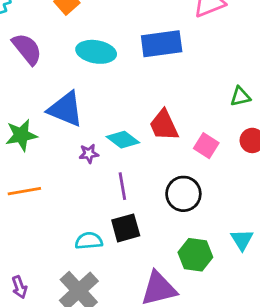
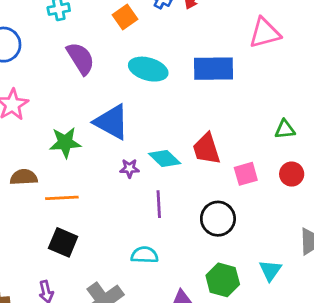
pink square: (206, 146) -> (246, 174), turned 35
black square: (126, 228) -> (63, 242), moved, turned 32
cyan semicircle: (89, 241) -> (145, 255), moved

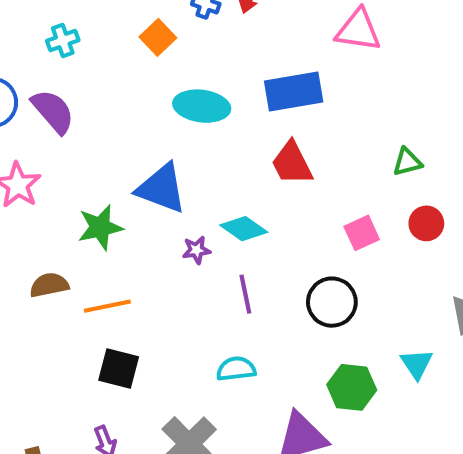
pink triangle: (265, 33) -> (358, 30), turned 32
purple semicircle: (81, 58) -> (53, 111), moved
red trapezoid: (206, 149) -> (292, 163), moved

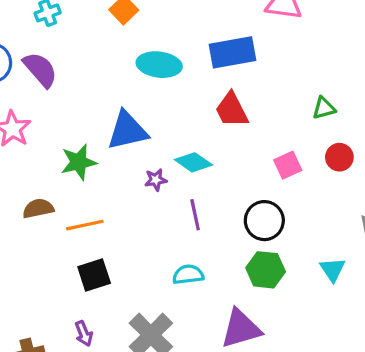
blue triangle: (161, 188) -> (127, 131), turned -33
black square: (119, 369) -> (94, 275), turned -32
green hexagon: (352, 387) -> (266, 270), moved

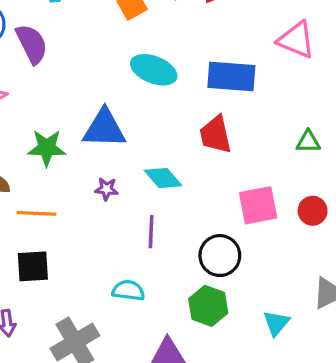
green triangle: (324, 108) -> (308, 142), moved
pink square: (288, 165) -> (258, 205), size x1.4
purple star: (156, 180) -> (106, 189), moved

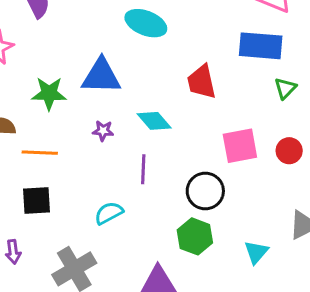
blue rectangle: (231, 77) -> (261, 46), moved
green triangle: (308, 142) -> (285, 88), turned -45
cyan semicircle: (128, 290) -> (109, 213), moved, turned -36

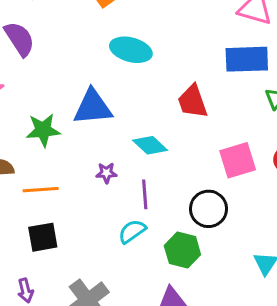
purple star: (103, 131) -> (106, 173), moved
cyan semicircle: (109, 213) -> (132, 231), moved
green hexagon: (195, 236) -> (182, 250), moved

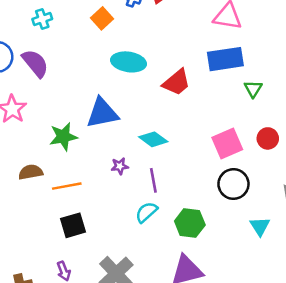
red trapezoid: (193, 101) -> (177, 82), moved, turned -104
black circle: (208, 209) -> (233, 184), moved

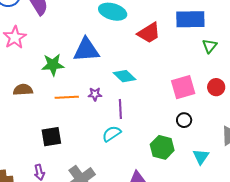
black circle: (233, 184) -> (184, 120), size x0.6
orange line: (67, 186) -> (67, 97), moved
green hexagon: (190, 223) -> (162, 147), moved

